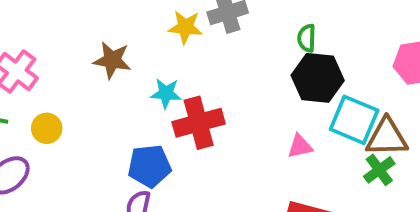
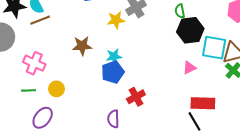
red cross: (199, 123) -> (136, 97), moved, size x0.7
blue pentagon: (149, 166) -> (113, 72), moved

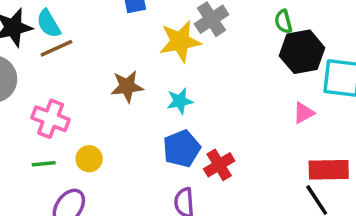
yellow star: (116, 20) -> (180, 41), size x1.4
blue pentagon: (113, 72) -> (182, 149), moved

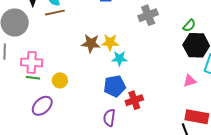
green semicircle: (283, 22) -> (189, 25), turned -136
yellow star: (180, 41) -> (110, 42), moved, size x0.7
pink cross: (51, 119) -> (32, 62), moved, turned -30

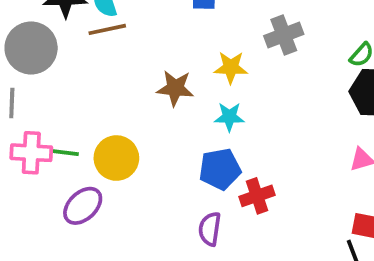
yellow star: (110, 42) -> (231, 67), moved
pink cross: (32, 62) -> (31, 153), moved
yellow circle: (60, 80) -> (116, 158), size x1.5

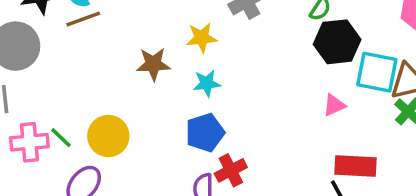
green line: (66, 153) -> (61, 138), turned 45
red cross: (257, 196) -> (231, 170), moved

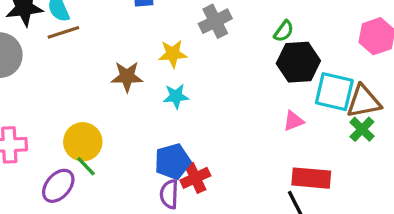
blue pentagon: (205, 133) -> (173, 162), moved
green line: (61, 138) -> (86, 166), moved

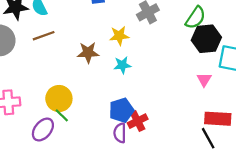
green semicircle: (284, 31) -> (196, 18), size x1.5
brown line: (63, 32) -> (44, 36), moved
pink triangle: (293, 121) -> (204, 80), turned -35

